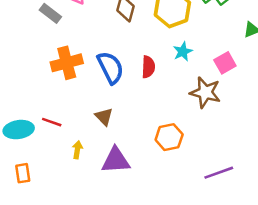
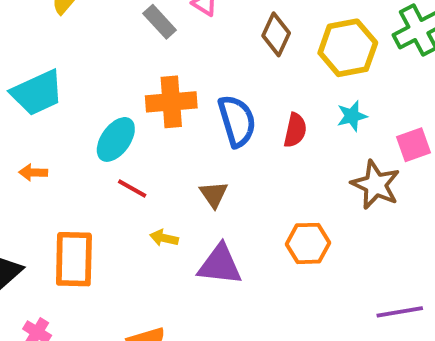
cyan ellipse: (19, 130) -> (116, 139), moved, turned -56
yellow arrow: (77, 150) -> (164, 238), turned -96
orange rectangle: (23, 173) -> (74, 259), size x1.8
purple line: (219, 173) -> (400, 312), moved

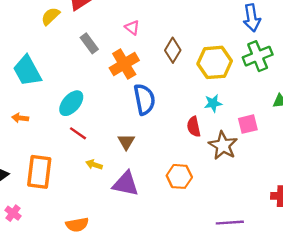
gray rectangle: (160, 22) -> (89, 43), moved
cyan trapezoid: (37, 93) -> (27, 71), turned 80
orange cross: (171, 102) -> (124, 64), moved, turned -32
red semicircle: (295, 130) -> (194, 127), moved, turned 150

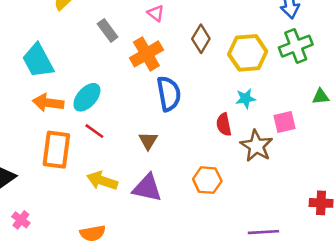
orange arrow: (20, 118) -> (48, 103), moved, size x1.6
yellow arrow: (94, 165) -> (102, 181), moved, size x1.6
orange rectangle: (39, 172) -> (56, 150), moved

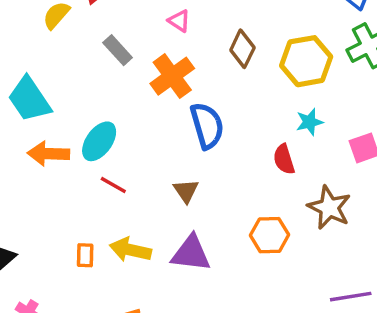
brown star: (256, 146) -> (329, 207), moved
orange rectangle: (56, 150) -> (85, 255), moved, size x0.5

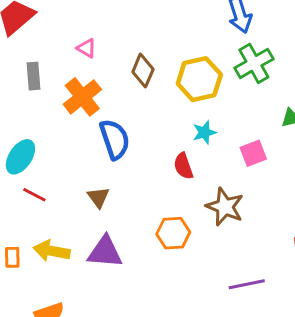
gray rectangle: (118, 50) -> (33, 76), turned 40

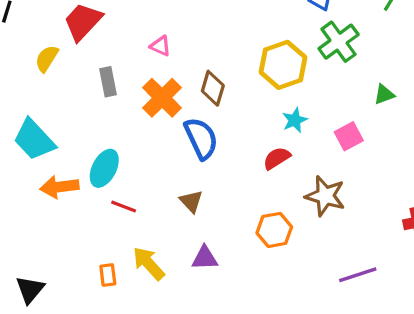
brown diamond: (143, 71) -> (213, 88), moved
red semicircle: (183, 166) -> (277, 158), turned 84
yellow arrow: (52, 251) -> (149, 263), turned 44
purple triangle: (105, 252) -> (205, 258), size x0.7

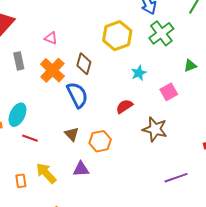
yellow hexagon: (283, 65) -> (117, 36), moved
cyan star: (295, 120) -> (139, 73), moved
orange hexagon: (274, 230) -> (100, 141), moved

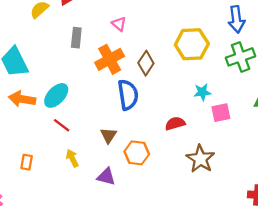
pink square: (169, 92) -> (221, 113), moved
yellow arrow: (46, 173) -> (72, 158), moved, size x0.7
orange rectangle: (21, 181) -> (27, 162), moved

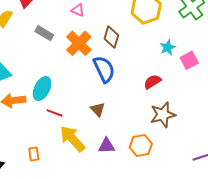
gray rectangle: (76, 38) -> (44, 33), turned -48
orange hexagon: (137, 153) -> (141, 146), moved
yellow arrow: (72, 158) -> (72, 139), size x1.8
brown star: (200, 159) -> (163, 115), moved, turned -30

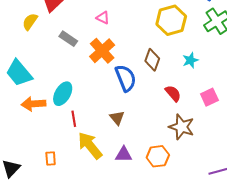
brown diamond: (111, 37) -> (152, 60), moved
pink square: (189, 60) -> (209, 97), moved
red semicircle: (152, 82) -> (173, 93), turned 78
red line: (55, 113) -> (74, 119), turned 56
brown star: (163, 115) -> (182, 127), turned 30

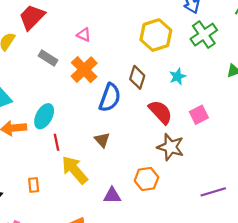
blue semicircle: (126, 78) -> (110, 98), turned 44
red semicircle: (173, 93) -> (160, 112), size x1.4
purple triangle: (124, 155) -> (112, 196), moved

